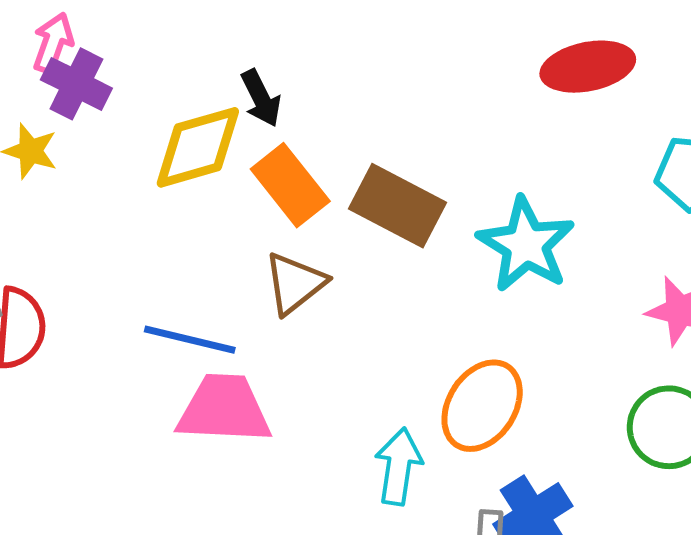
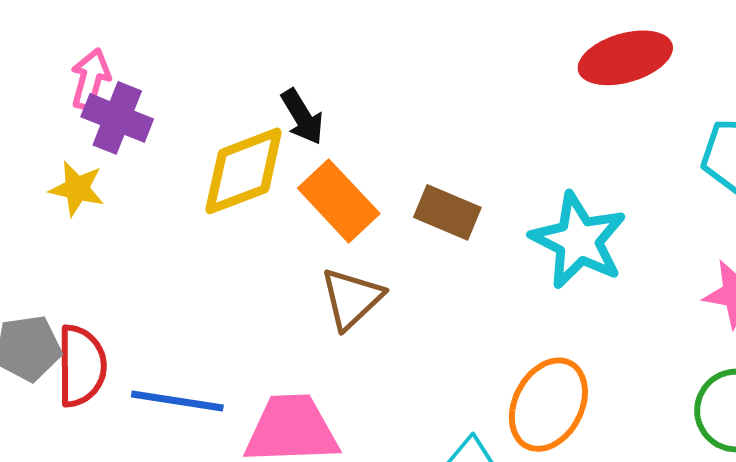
brown rectangle: (398, 206) -> (447, 212), size x0.7
blue line: (190, 340) -> (177, 401), moved

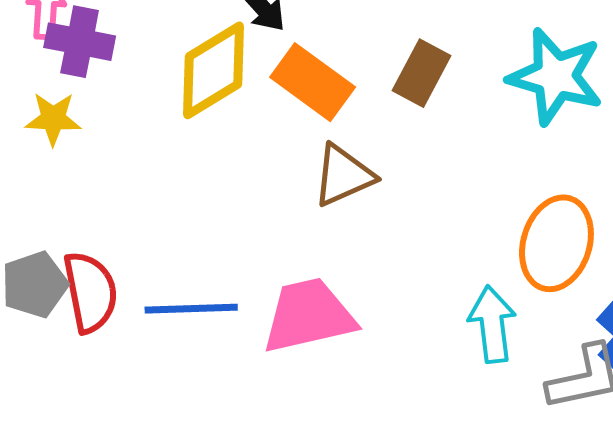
brown rectangle: (447, 212) -> (421, 73), turned -74
brown triangle: (352, 298) -> (343, 176), turned 30

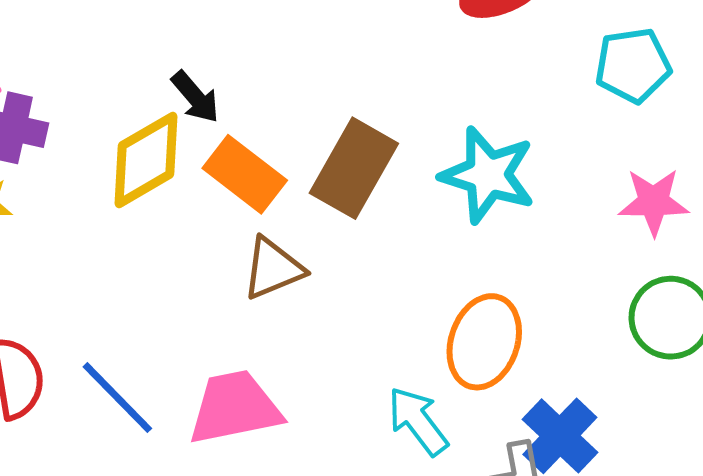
brown rectangle: (421, 73) -> (354, 168), size x1.5
blue line: (191, 309) -> (117, 398), turned 46
cyan arrow: (492, 324) -> (418, 421), turned -32

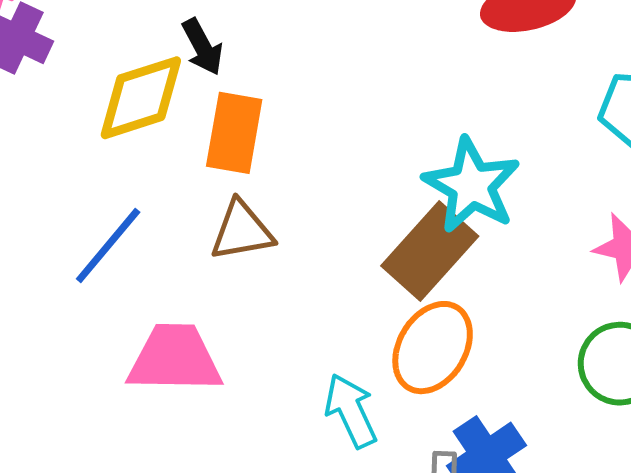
brown rectangle: (354, 168) -> (430, 251), moved
orange rectangle: (245, 174) -> (234, 133), turned 50
blue line: (117, 398) -> (108, 245), moved, turned 72

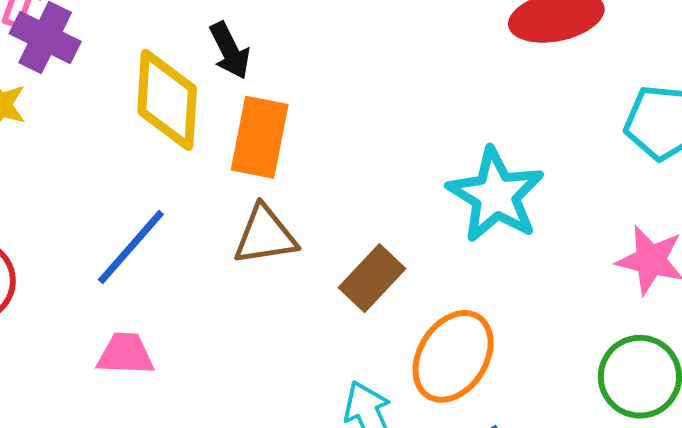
yellow diamond: (141, 98) -> (167, 100), turned -70
brown rectangle: (430, 251) -> (372, 278), moved, size x0.7
pink trapezoid: (175, 359) -> (125, 354), moved, size x0.6

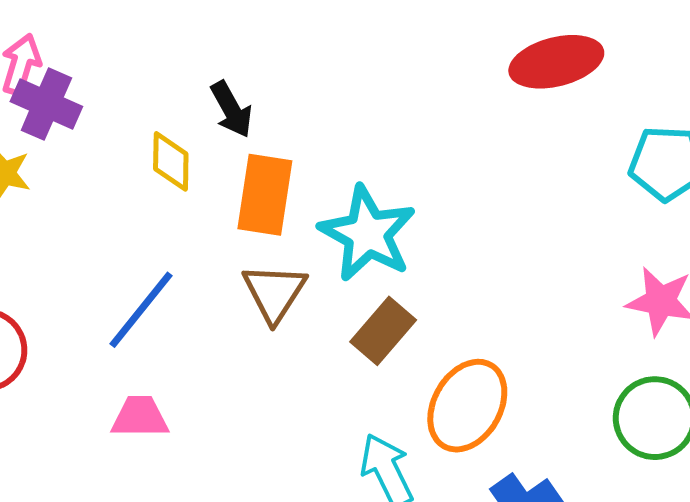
yellow diamond: (167, 100) -> (171, 161), size x0.6
cyan star: (496, 195) -> (368, 234), moved
brown triangle: (265, 235) -> (274, 293), turned -46

